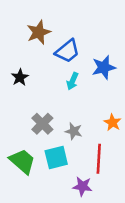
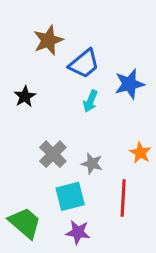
green trapezoid: (22, 161) -> (25, 223), moved
purple star: (82, 186) -> (78, 232), moved

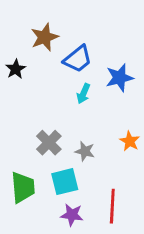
black star: (25, 96) -> (16, 69), moved
red line: (123, 198) -> (112, 206), moved
green trapezoid: (25, 223) -> (23, 187), moved, turned 44

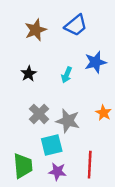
blue trapezoid: (78, 59) -> (76, 25), moved
black star: (16, 69) -> (29, 74), moved
gray star: (85, 151) -> (68, 121), size x1.5
green trapezoid: (23, 187) -> (23, 166), moved

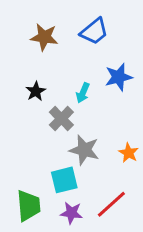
brown star: (36, 30) -> (44, 37), turned 30
orange star: (103, 113) -> (129, 153), moved
gray cross: (39, 114) -> (61, 119), moved
red line: (90, 165) -> (111, 204), turned 45

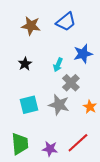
gray cross: (61, 119) -> (71, 83), moved
cyan square: (64, 180) -> (29, 105), moved

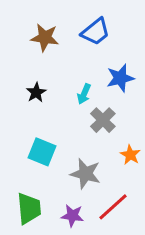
cyan square: (29, 105) -> (42, 152), turned 36
gray star: (59, 105) -> (85, 174), moved

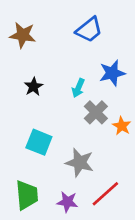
brown star: (45, 37) -> (23, 35), moved
orange star: (130, 155) -> (122, 126), moved

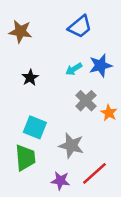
cyan arrow: (78, 88) -> (74, 69), moved, turned 35
green trapezoid: (27, 195) -> (25, 158), moved

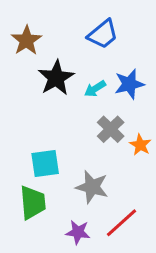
brown star: (20, 31) -> (26, 40), turned 30
black star: (30, 78) -> (56, 78), moved, size x1.6
cyan square: (35, 127) -> (45, 164), turned -30

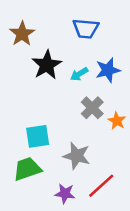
blue trapezoid: (103, 34) -> (86, 29), turned 44
green trapezoid: (33, 203) -> (27, 169), turned -104

